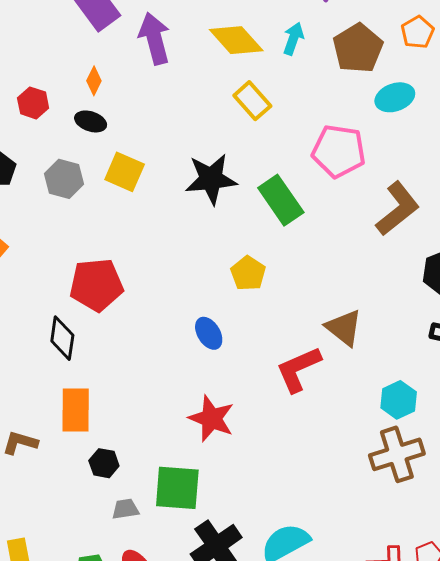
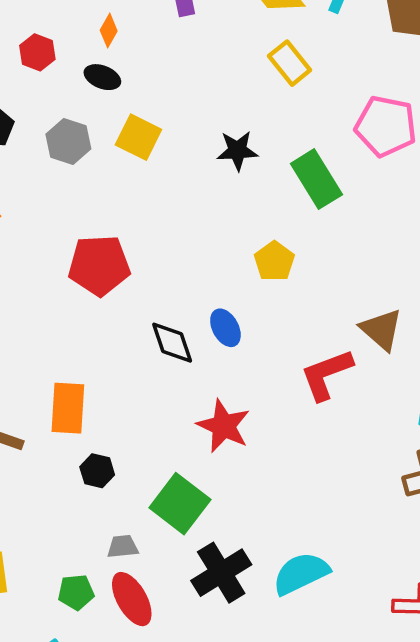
black star: (211, 179) -> (237, 151), size x0.7
black diamond: (62, 338) -> (172, 343), moved, turned -30
green square: (177, 488) -> (180, 504), turned 30
gray trapezoid: (125, 509) -> (123, 547), moved

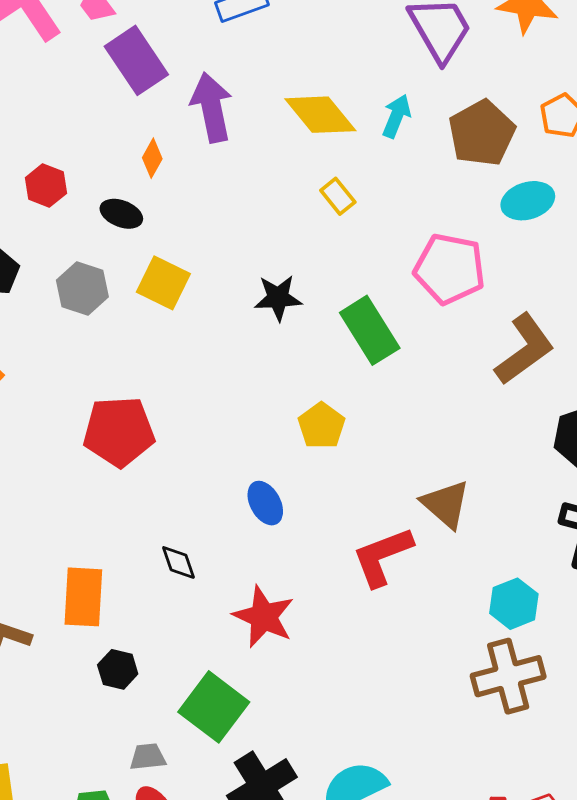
orange diamond: (109, 31) -> (152, 158), moved
yellow rectangle: (290, 63) -> (338, 196), size x0.7
black diamond: (172, 343) -> (179, 562), moved, size x0.7

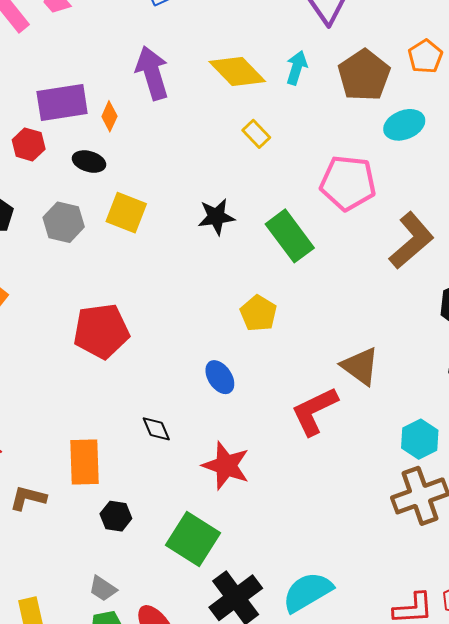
purple rectangle: (136, 60) -> (62, 103), moved, turned -60
gray trapezoid: (148, 757) -> (103, 589), moved, turned -136

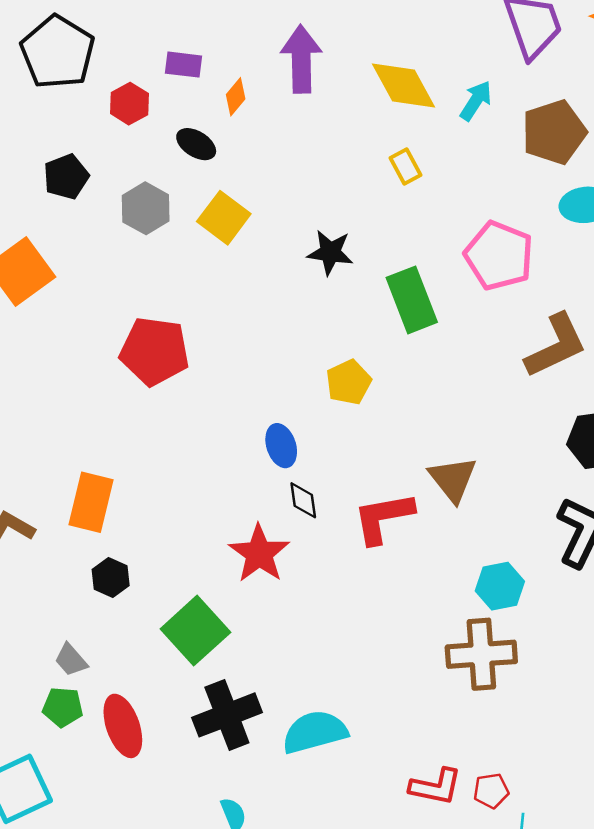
purple rectangle: (62, 103) -> (184, 65), size x0.6
black diamond: (156, 429) -> (303, 500), moved

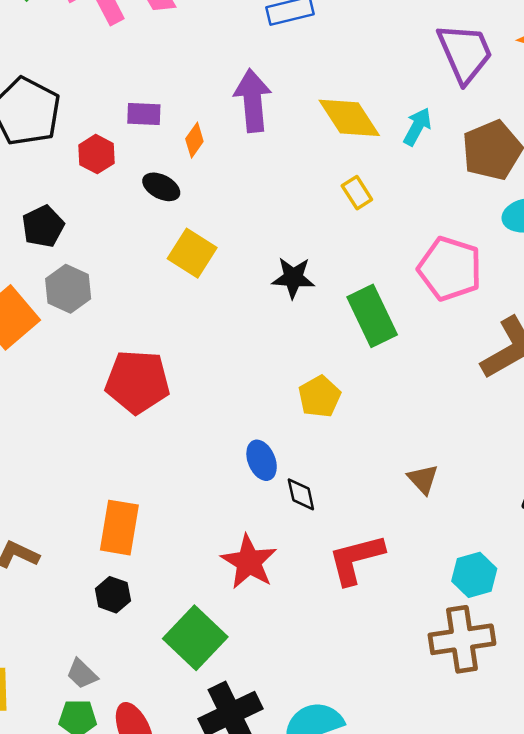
gray hexagon: (146, 208) -> (68, 289), moved
brown triangle: (453, 479) -> (423, 479), size x0.7
black diamond: (303, 500) -> (301, 494), moved
orange rectangle: (91, 502) -> (119, 528), moved
red L-shape: (383, 518) -> (356, 559), moved

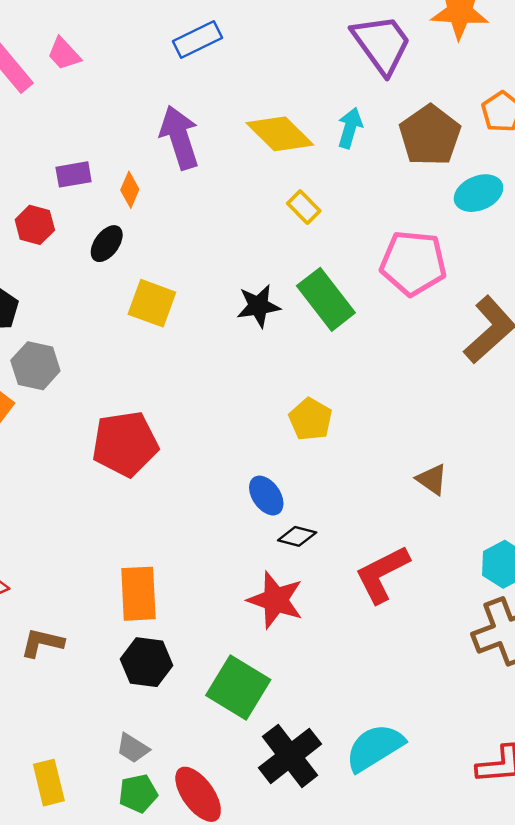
black ellipse: (161, 187) -> (107, 244), turned -69
green rectangle: (372, 316) -> (326, 299), moved
black diamond: (301, 494) -> (297, 536), moved, turned -51
black hexagon: (113, 595) -> (147, 662), size x1.4

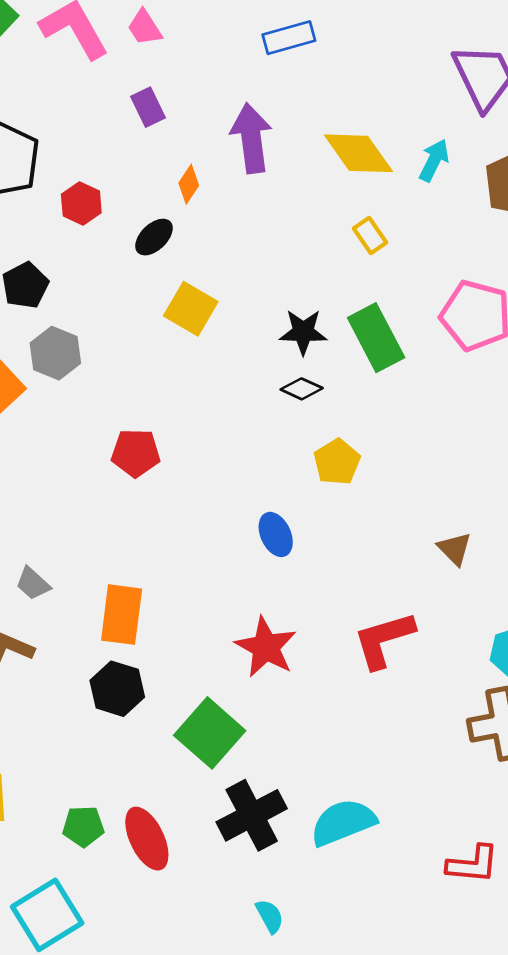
purple rectangle: (74, 174) -> (148, 107), moved, turned 64
red pentagon: (125, 444) -> (136, 453), size x0.7
black diamond: (297, 536) -> (302, 389), moved
gray trapezoid: (133, 748) -> (33, 584), moved

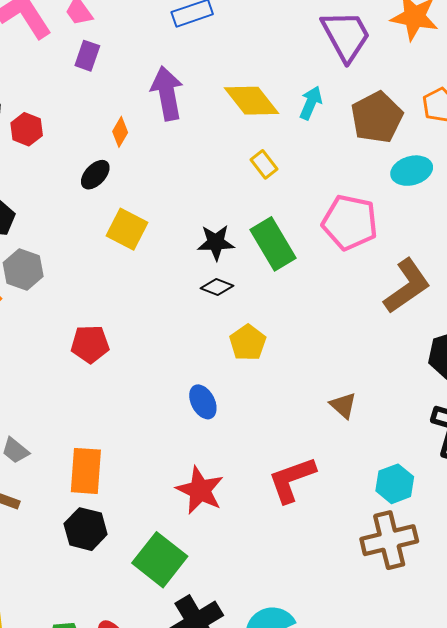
purple rectangle: (148, 107) -> (87, 56), moved, turned 48
red hexagon: (81, 204) -> (27, 129), moved

